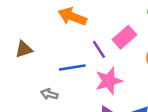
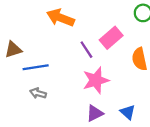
blue line: (72, 68) -> (36, 67), moved

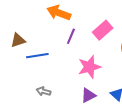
purple line: (86, 50) -> (71, 36), moved, turned 56
gray arrow: (38, 93) -> (43, 91), moved

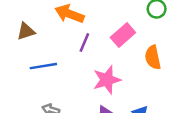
brown triangle: (18, 40) -> (26, 31), moved

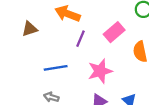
blue line: (43, 66) -> (56, 68), moved

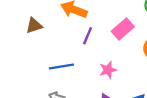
pink star: (100, 71) -> (108, 70), size x0.7

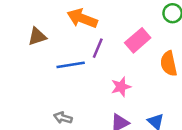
blue line: (61, 66) -> (71, 65), moved

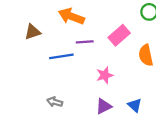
purple line: (98, 48) -> (85, 42), turned 63

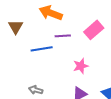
brown triangle: (32, 32) -> (16, 27), turned -42

